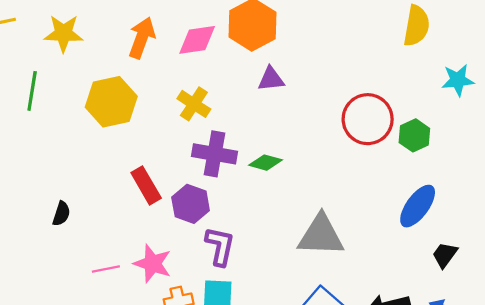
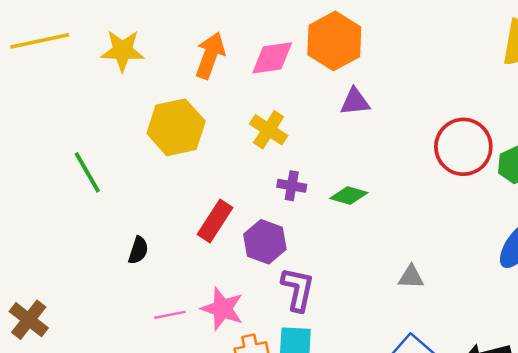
green line: (32, 91) -> (87, 172), moved, turned -39
purple cross: (214, 154) -> (292, 186), size x0.6
red rectangle: (146, 185) -> (215, 221), turned 63
black semicircle: (61, 214) -> (138, 250), moved
gray triangle: (321, 235) -> (411, 277), size x0.5

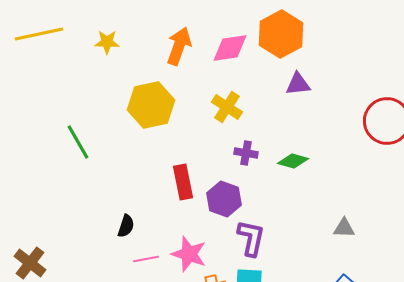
yellow star: (122, 51) -> (107, 42), size x0.7
red rectangle: (215, 221) -> (183, 182), turned -44
black semicircle: (138, 250) -> (126, 226), moved

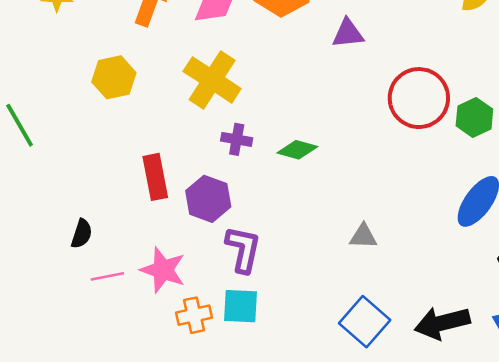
purple triangle: (298, 84) -> (348, 33), moved
yellow hexagon: (151, 105) -> (114, 77), size x0.7
yellow cross: (227, 107) -> (212, 80), size x1.4

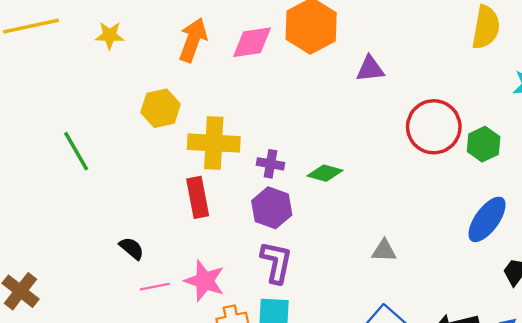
yellow cross: (212, 80) -> (214, 143), moved, turned -30
purple hexagon: (208, 199) -> (272, 208), moved
black semicircle: (82, 234) -> (132, 248), turned -68

